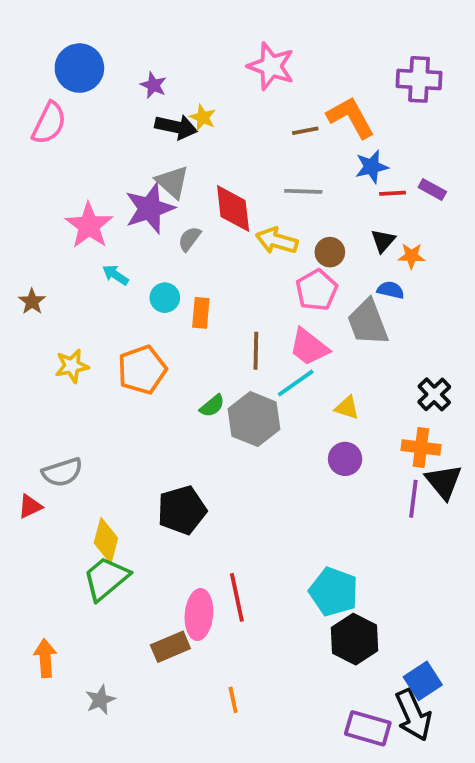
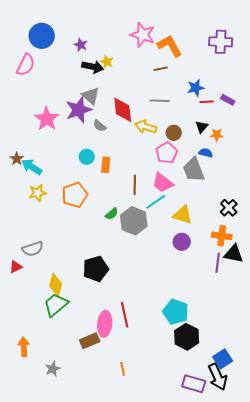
orange L-shape: (351, 117) -> (170, 46), moved
gray semicircle: (189, 239) -> (100, 126), turned -88
cyan arrow: (115, 275) -> (32, 167), moved, size x1.5
yellow triangle: (347, 408) -> (183, 215), size x1.5
black triangle: (444, 482) -> (234, 254), turned -40

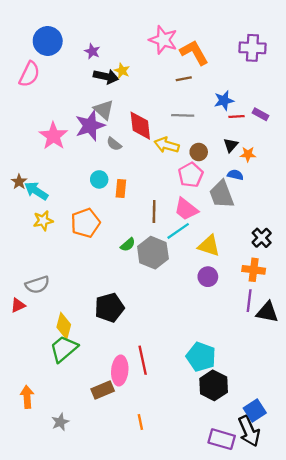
black triangle: (234, 254) -> (267, 312), moved

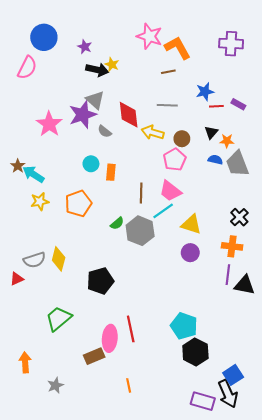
gray trapezoid: (222, 194) -> (237, 164), moved
yellow diamond: (64, 326) -> (59, 259), moved

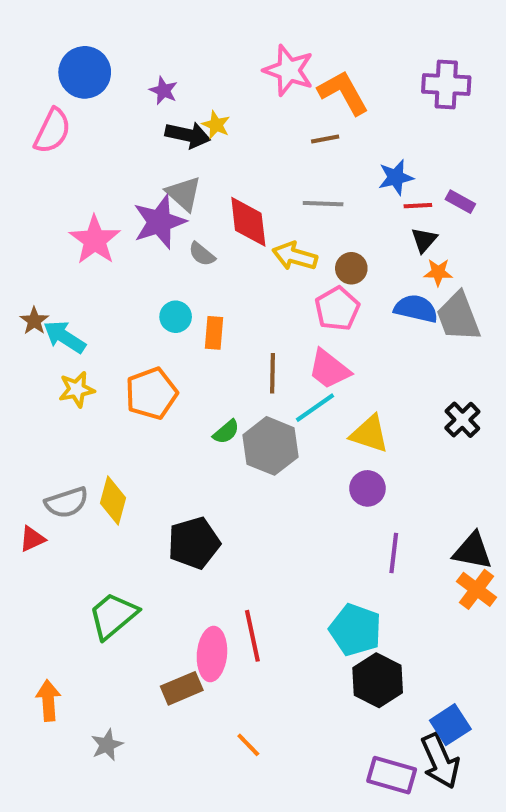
black triangle: (211, 132) -> (424, 240), moved
blue semicircle: (215, 160) -> (416, 309), size x1.5
orange cross: (232, 246) -> (477, 589), moved, turned 30
purple line: (228, 275) -> (394, 553), moved
orange line: (129, 385) -> (248, 745), turned -32

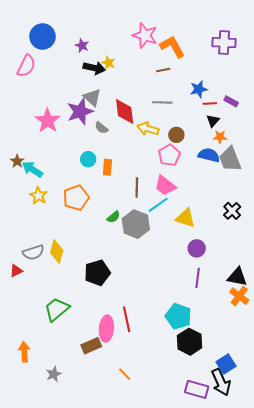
yellow star: (77, 389) -> (38, 196), turned -30
purple circle: (367, 488) -> (197, 248), moved

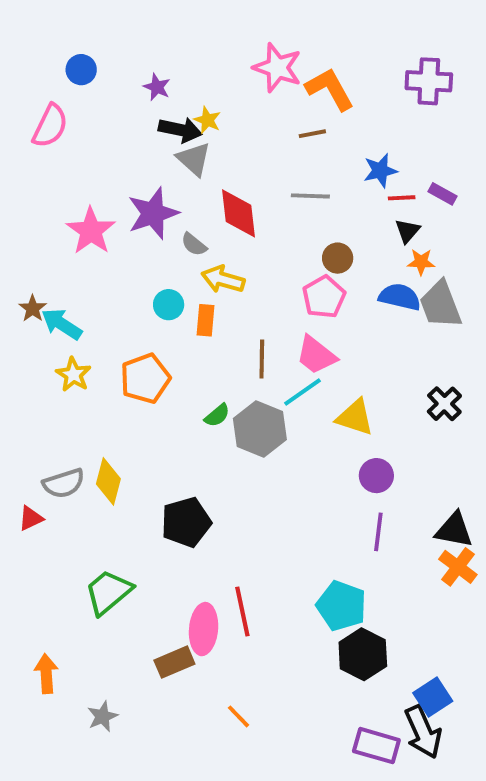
blue circle: (43, 37) -> (81, 70), size x0.6
gray triangle: (92, 97) -> (194, 159), moved
yellow arrow: (148, 129) -> (223, 279), moved

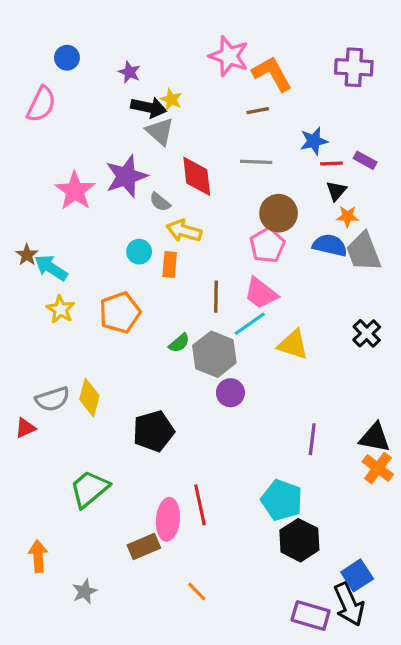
brown circle: (338, 258) -> (279, 213), size x1.5
purple circle: (376, 476) -> (230, 393), moved

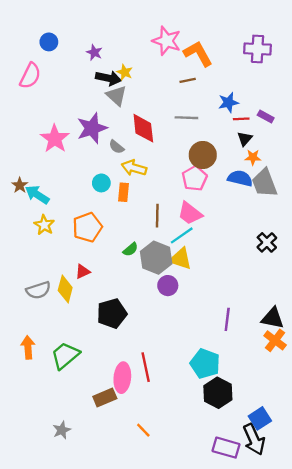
yellow triangle: (293, 345) -> (181, 259), moved
red triangle: (25, 428) -> (83, 272), moved
orange arrow: (38, 556) -> (28, 347), moved

